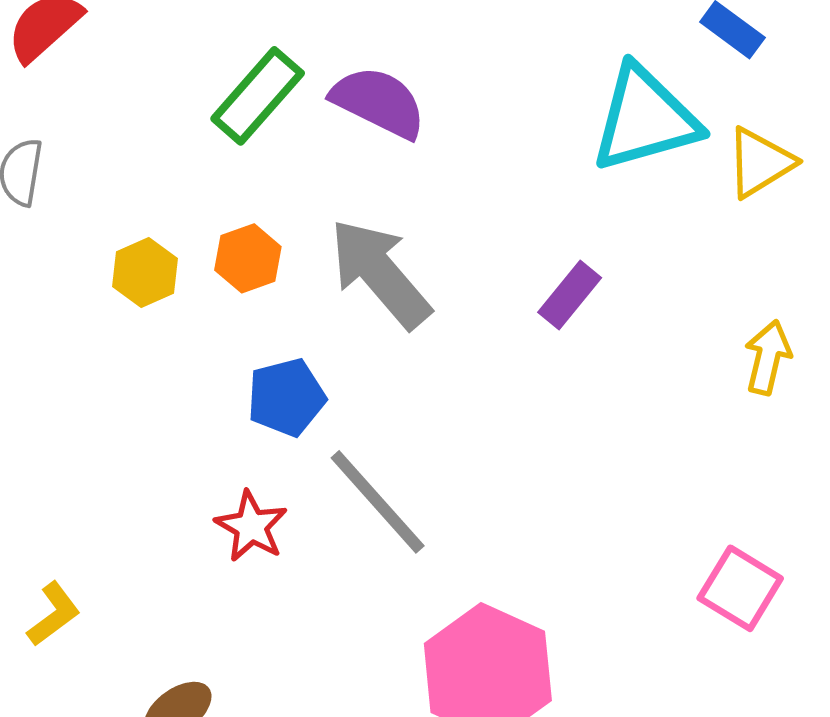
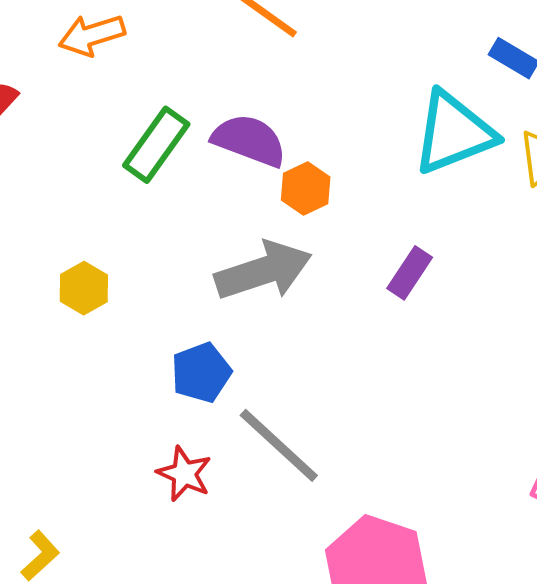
orange hexagon: (248, 258) -> (306, 189), moved
gray arrow: (380, 273) -> (263, 271), turned 118

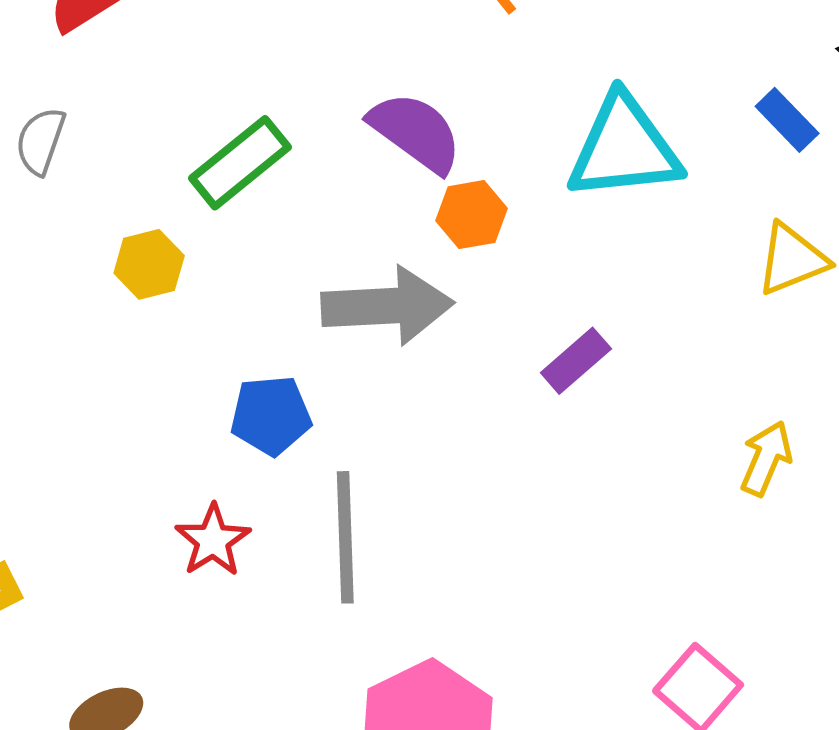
cyan triangle: (454, 133) -> (624, 148), moved
green rectangle: (156, 145) -> (240, 163), moved
gray line: (279, 445) -> (345, 537), turned 30

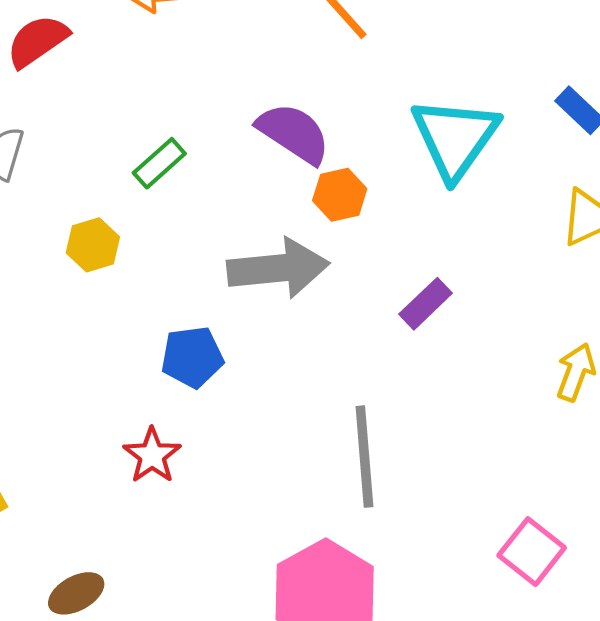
cyan triangle: (624, 148) -> (455, 138), turned -46
green rectangle: (240, 163) -> (159, 163), size x0.7
gray line: (345, 537) -> (364, 457), moved

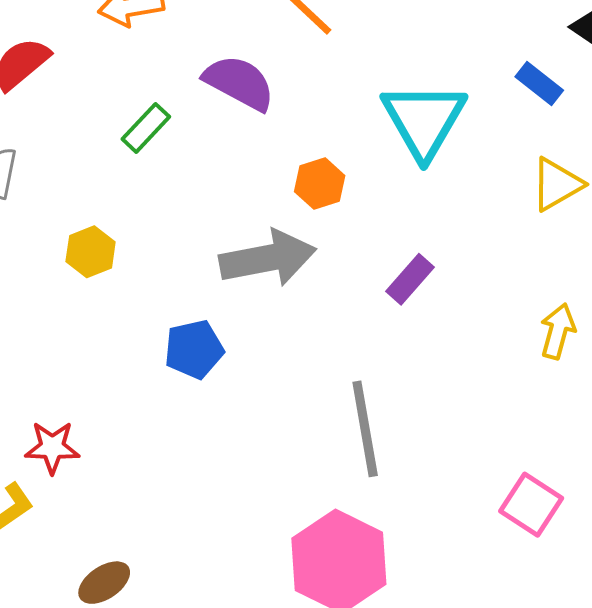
purple semicircle: (294, 133) -> (239, 83), moved
green rectangle: (159, 163) -> (146, 128), moved
red star: (152, 455) -> (52, 447), moved, turned -30

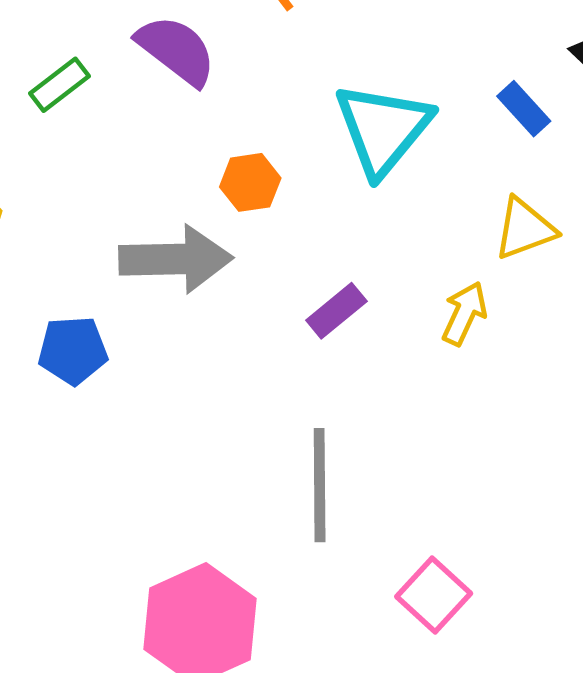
yellow arrow: (558, 331) -> (464, 313), moved
gray line: (365, 429) -> (320, 485), moved

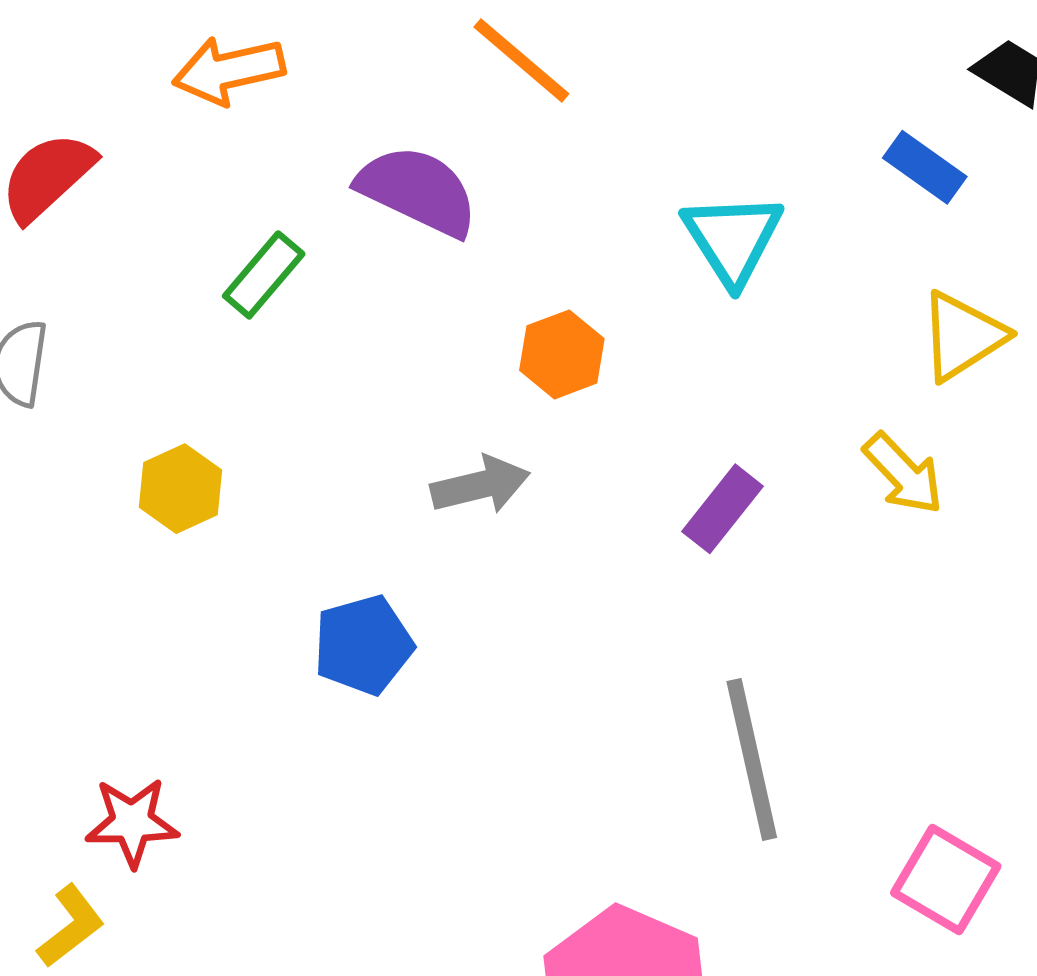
cyan triangle: (383, 129) -> (733, 239), size x0.7
gray arrow: (176, 259) -> (480, 485), size x0.6
yellow arrow: (464, 313) -> (903, 474), turned 124

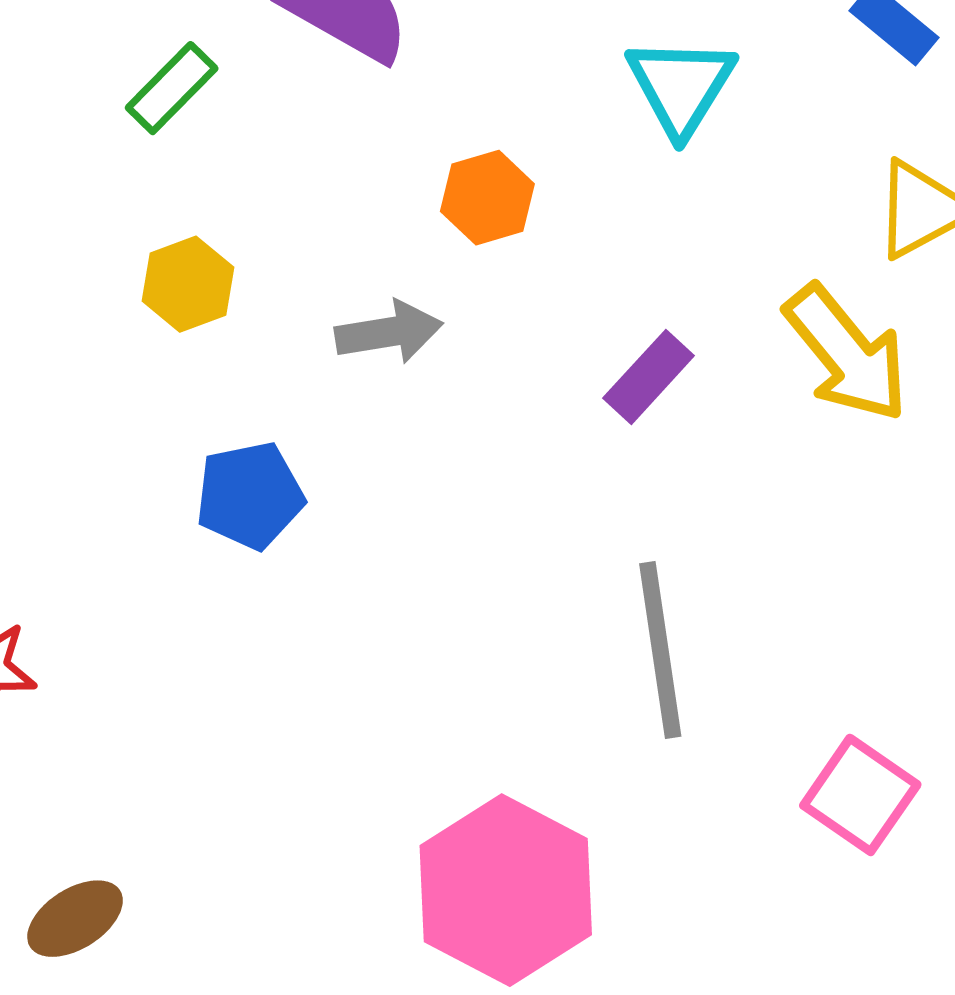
yellow arrow: (903, 474) -> (847, 353), size x1.5
yellow hexagon: (181, 489) -> (188, 284), moved

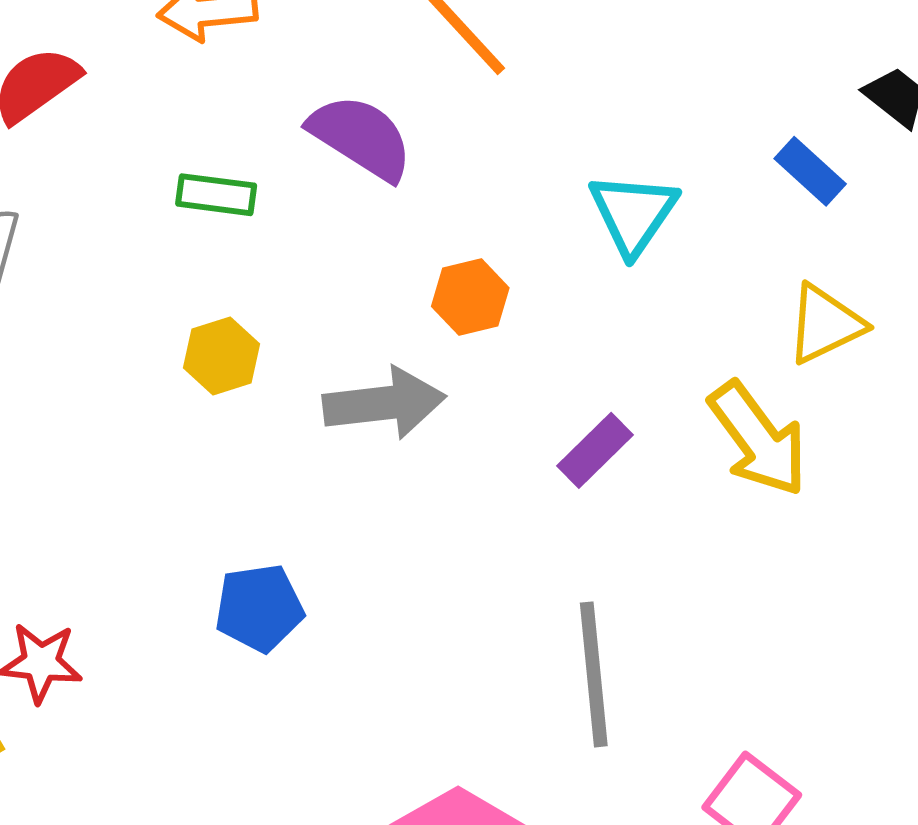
green rectangle: (172, 88) -> (216, 195), turned 50
gray arrow: (389, 332) -> (384, 403), size x1.4
blue pentagon: (250, 496) -> (259, 608), moved

